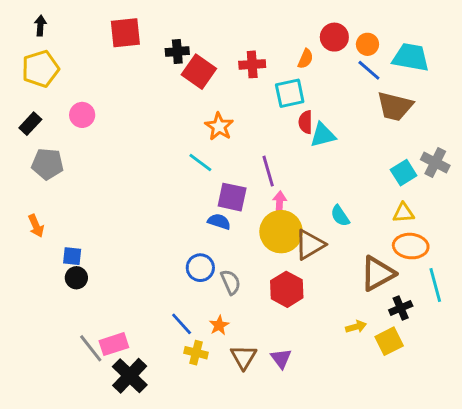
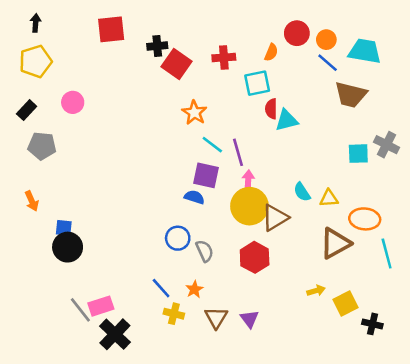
cyan line: (200, 162) -> (212, 145), moved
cyan square: (404, 173) -> (358, 154), turned 30
yellow triangle: (404, 213) -> (329, 198), moved
black circle: (76, 278) -> (68, 247), size x1.5
black cross: (401, 308) -> (372, 324), moved, turned 36

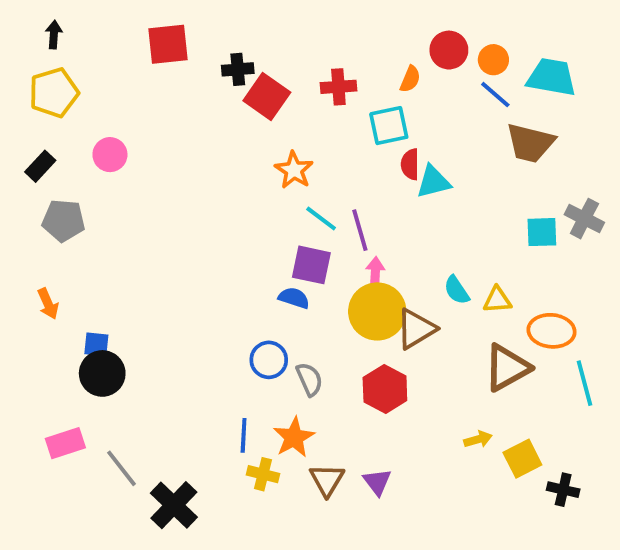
blue line: (161, 288) -> (244, 435), turned 45
orange star: (194, 289) -> (294, 437), size x1.5
pink rectangle: (101, 306) -> (65, 443), moved

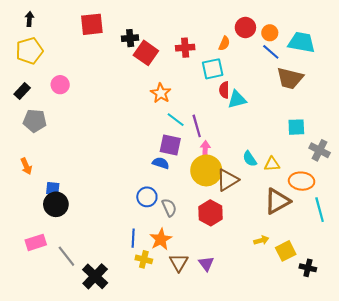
gray cross: (584, 219) -> (320, 150), moved

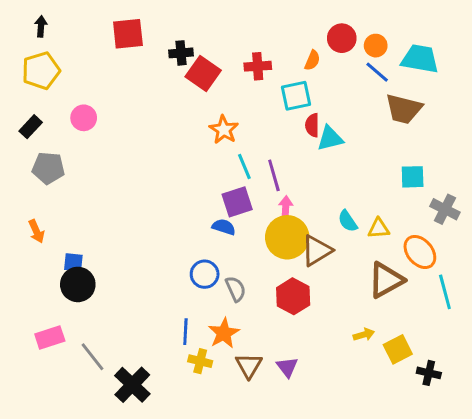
cyan line: (176, 120) -> (244, 166), turned 30
purple square: (170, 145) -> (237, 202), turned -30
orange ellipse: (302, 181) -> (420, 252), turned 45

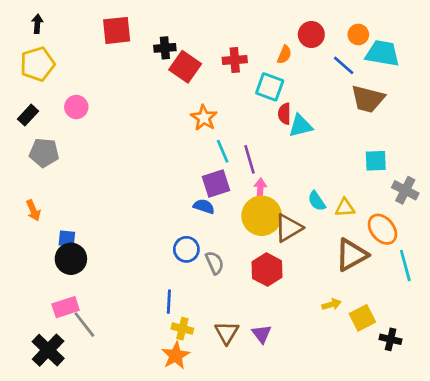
orange circle: (376, 46) -> (358, 34), moved
cyan square: (296, 96) -> (270, 87), turned 32
orange star: (224, 333) -> (176, 355), moved
pink rectangle: (50, 338) -> (66, 307), moved
black cross: (132, 385) -> (48, 350), moved

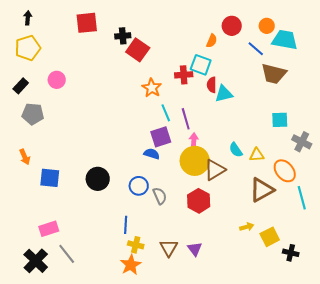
red cross: (235, 60) -> (184, 75), moved
blue square: (67, 239) -> (50, 178), size x1.5
black circle: (71, 259) -> (98, 179), moved
gray line: (84, 325) -> (67, 254), moved

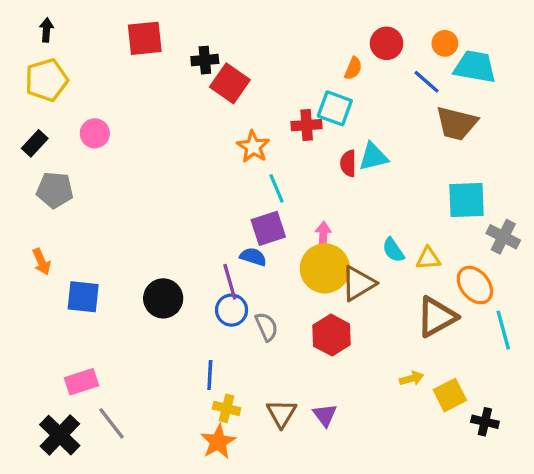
red semicircle: (212, 85) -> (348, 163), moved
purple line: (186, 119) -> (230, 282), moved
cyan square: (280, 120) -> (467, 200), size x1.4

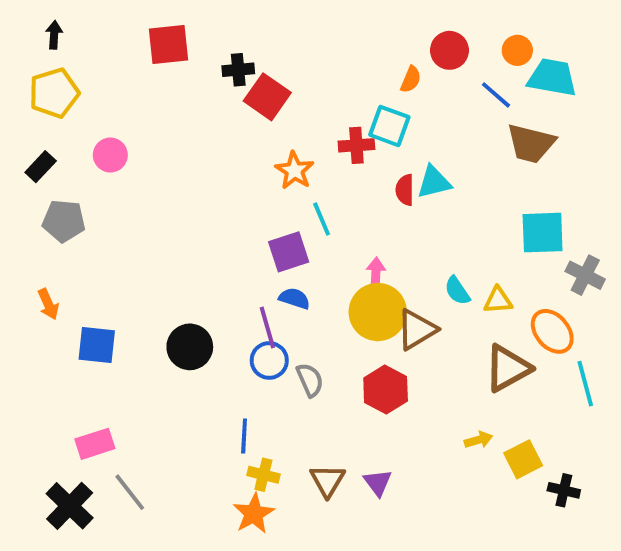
purple square: (268, 228) -> (289, 252), moved

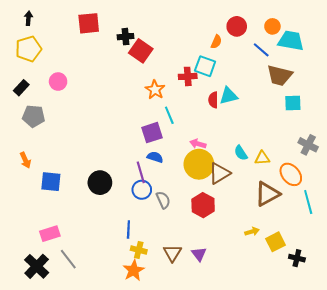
cyan square: (543, 233) -> (293, 103), moved, size x0.7
pink arrow: (376, 273) -> (198, 144), turned -77

